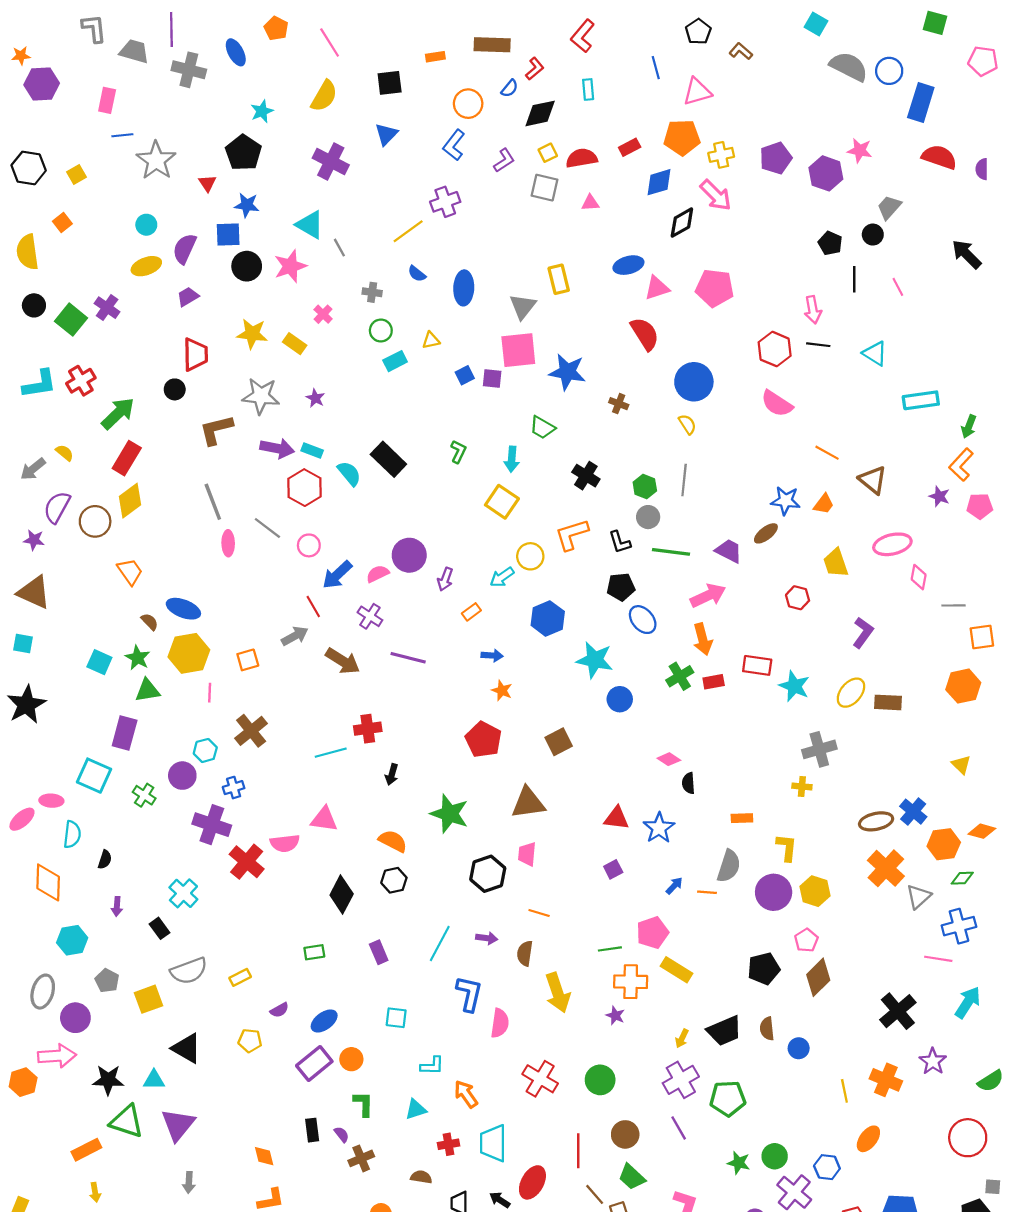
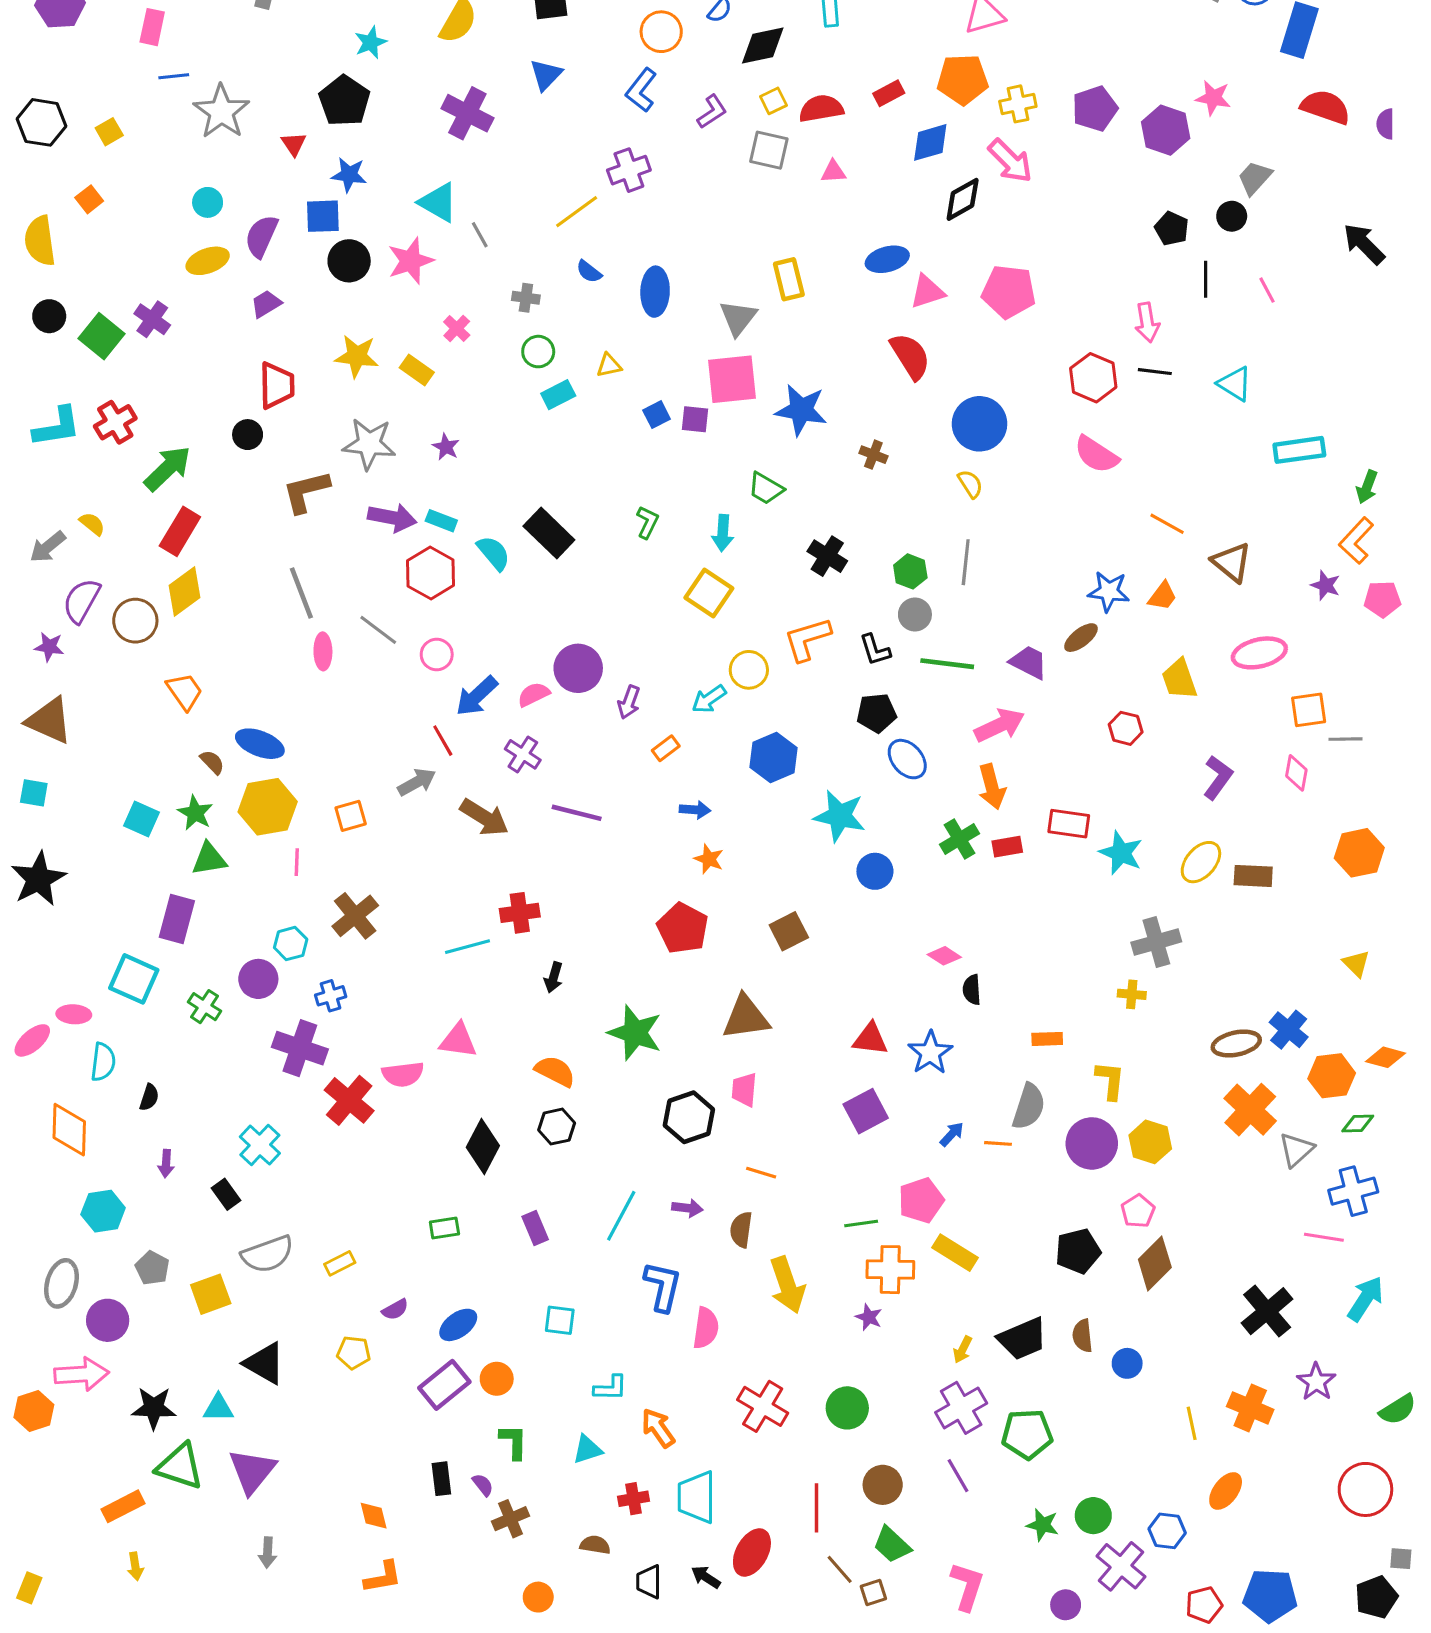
pink diamond: (919, 577) -> (1296, 773), moved
orange square: (982, 637) -> (1309, 710), moved
purple square: (613, 869) -> (866, 1111), size x1.6

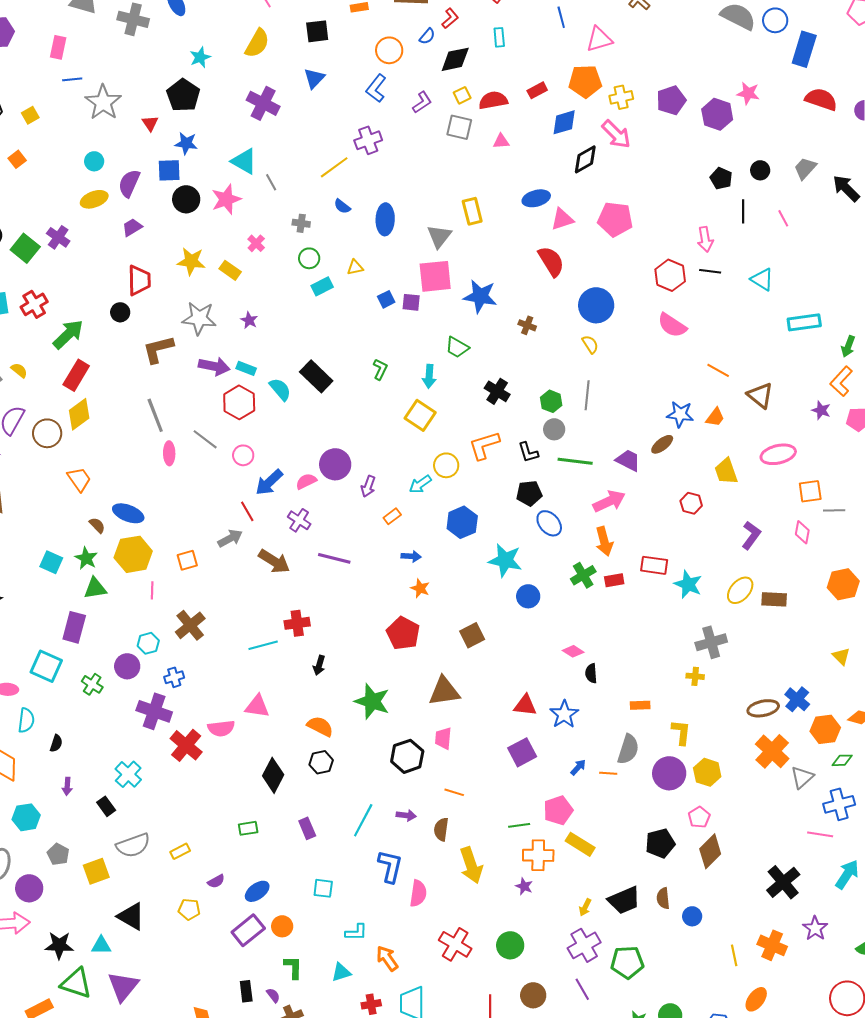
gray trapezoid: (1255, 178) -> (805, 168), moved

